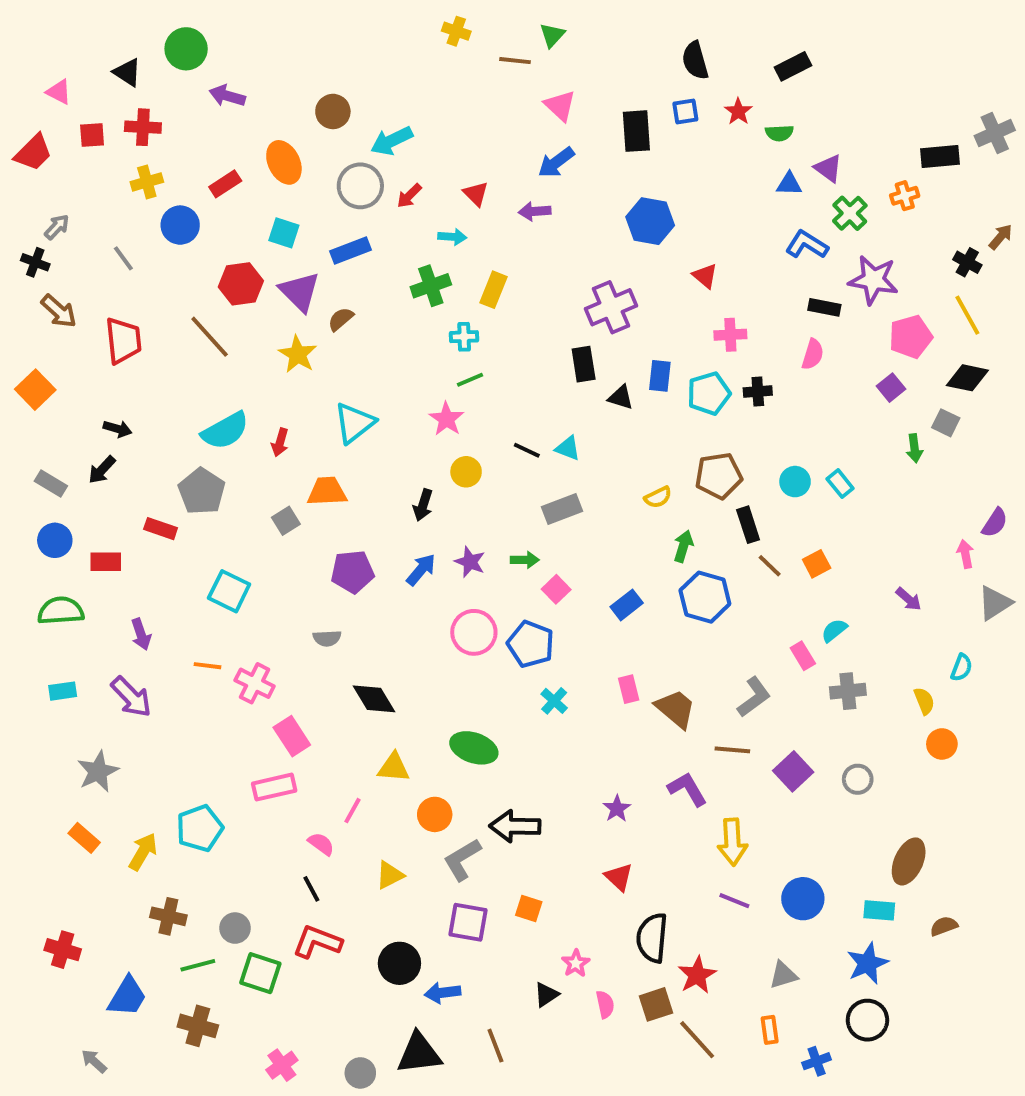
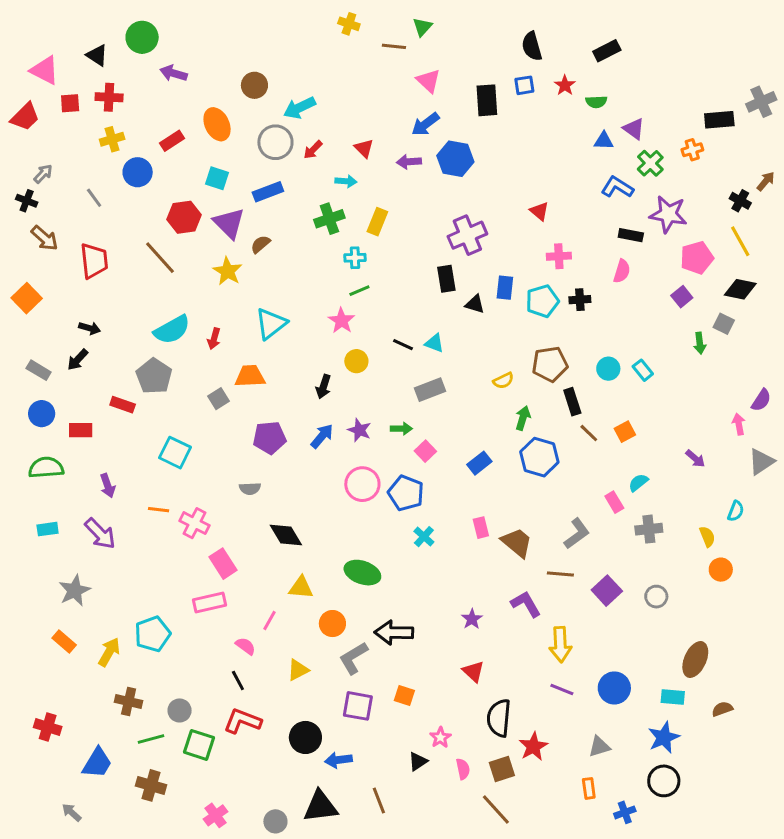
pink triangle: (59, 92) -> (45, 70), size x1.5
blue hexagon: (650, 221) -> (455, 159), moved
brown line: (697, 1040) -> (496, 809), moved

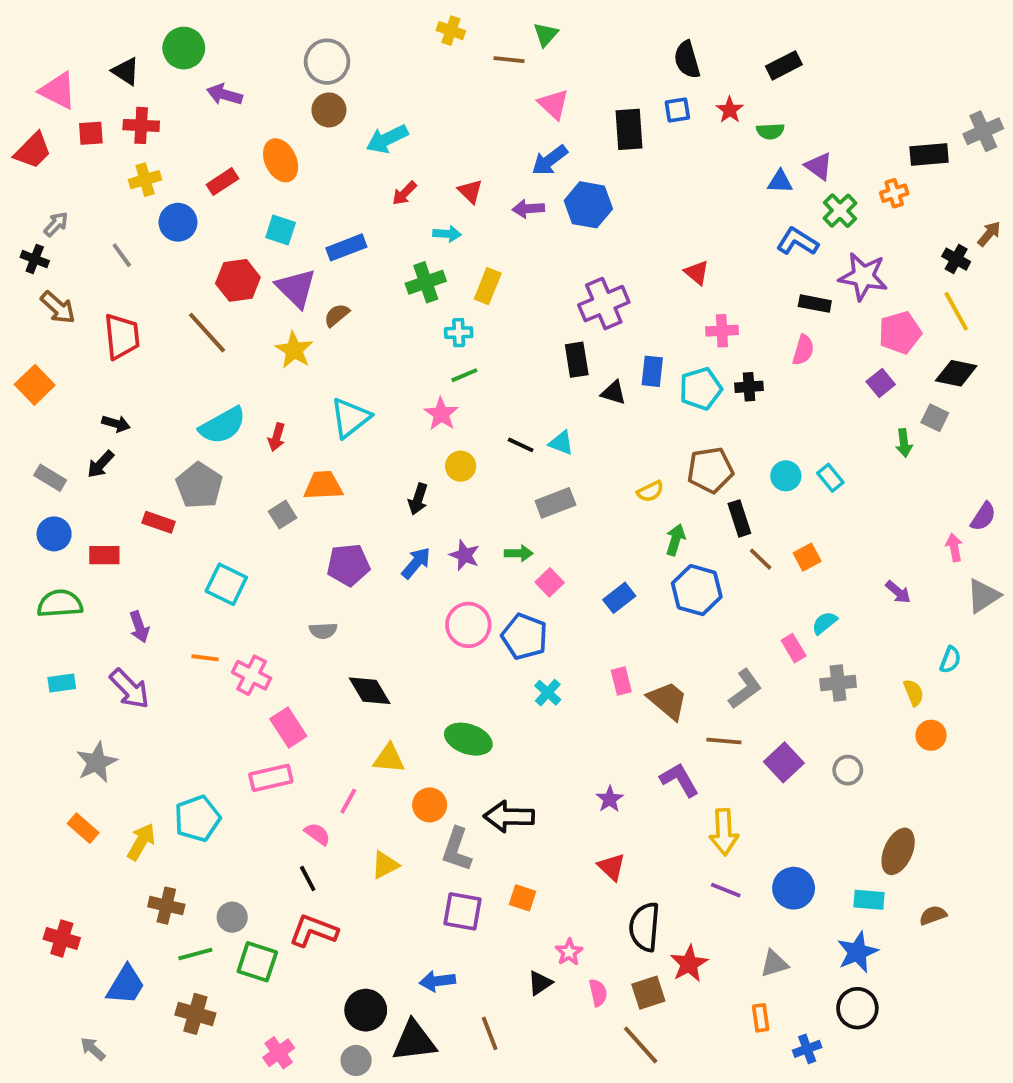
gray circle: (275, 142) -> (327, 62), moved
gray L-shape: (353, 658) -> (457, 849), turned -40
black circle: (305, 737) -> (366, 1010), moved

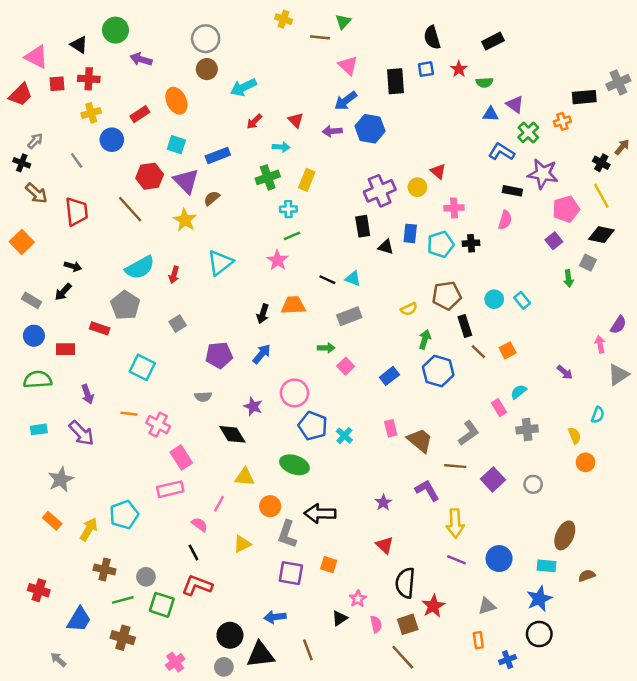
yellow circle: (461, 466) -> (417, 187), moved
orange trapezoid: (323, 486) -> (293, 305), moved
purple star: (464, 555) -> (253, 406), moved
blue pentagon: (524, 637) -> (313, 426), moved

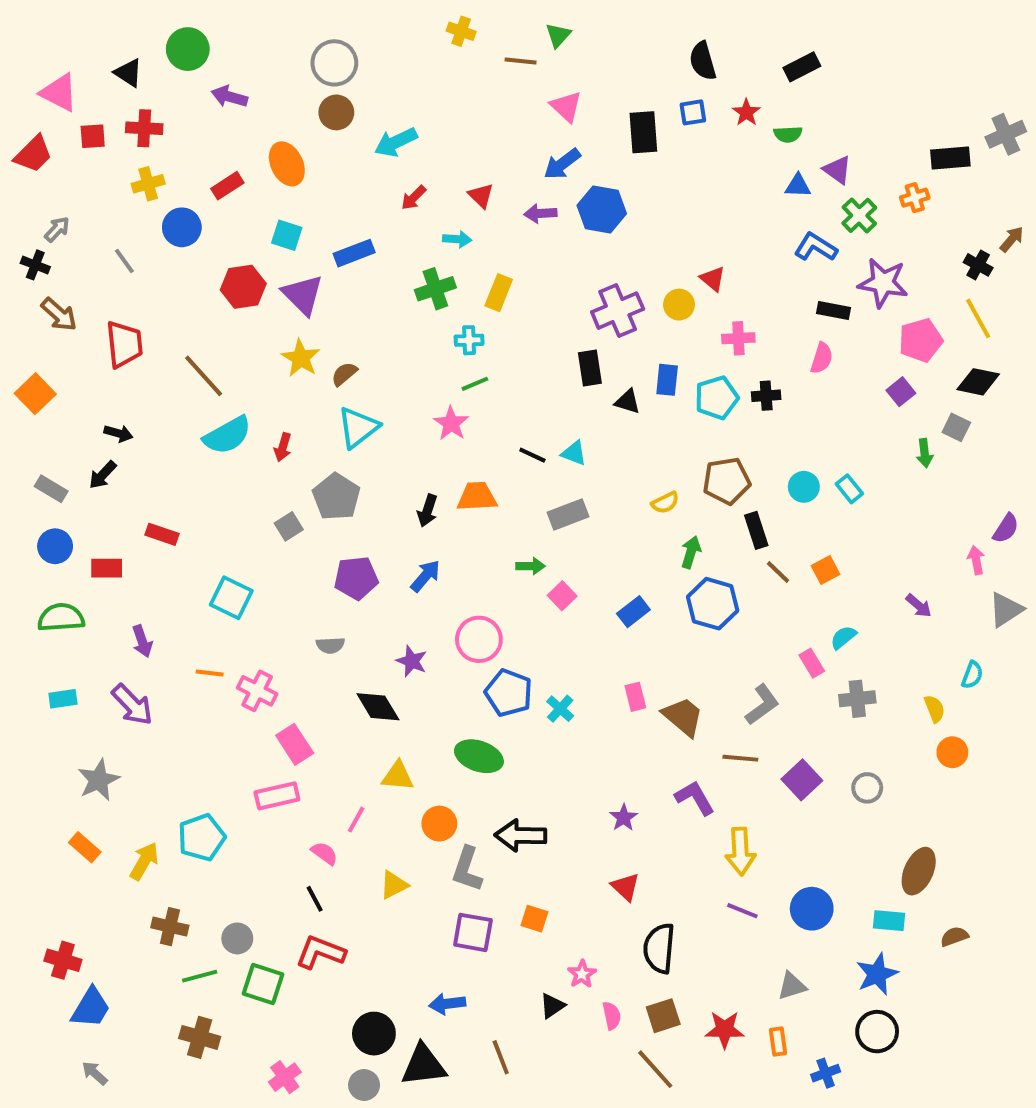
brown semicircle: (212, 198) -> (344, 374), moved
brown line: (130, 209) -> (204, 376), moved
gray pentagon: (125, 305) -> (336, 497), moved
red star: (433, 606) -> (725, 1030), moved, turned 30
blue trapezoid: (79, 619) -> (91, 1008), moved

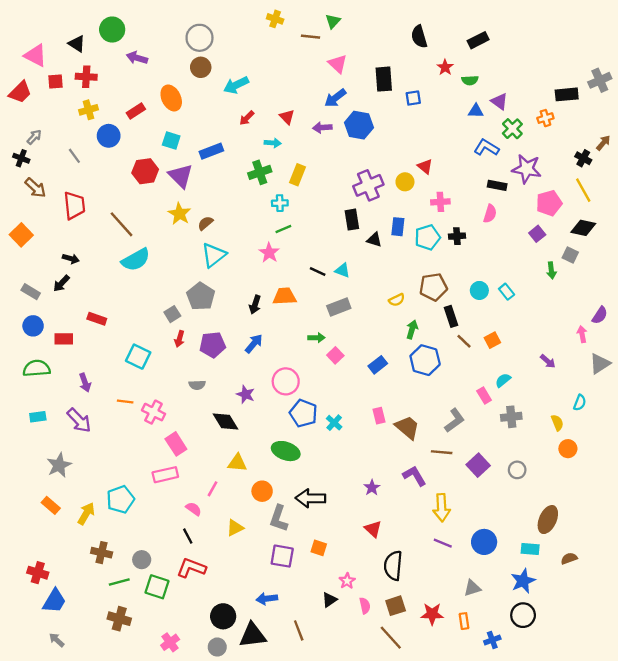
blue square: (693, 112) -> (413, 98), moved
red arrow: (283, 447) -> (179, 339), moved

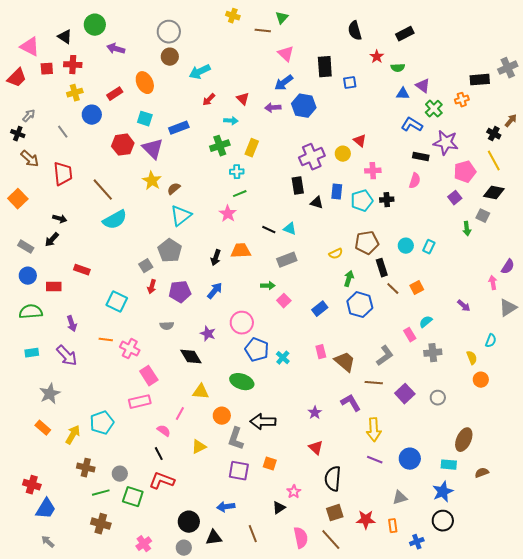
cyan rectangle: (507, 292) -> (429, 247), turned 64
pink semicircle: (365, 606) -> (301, 538), moved, size x1.5
black triangle: (253, 635) -> (214, 538), size x0.7

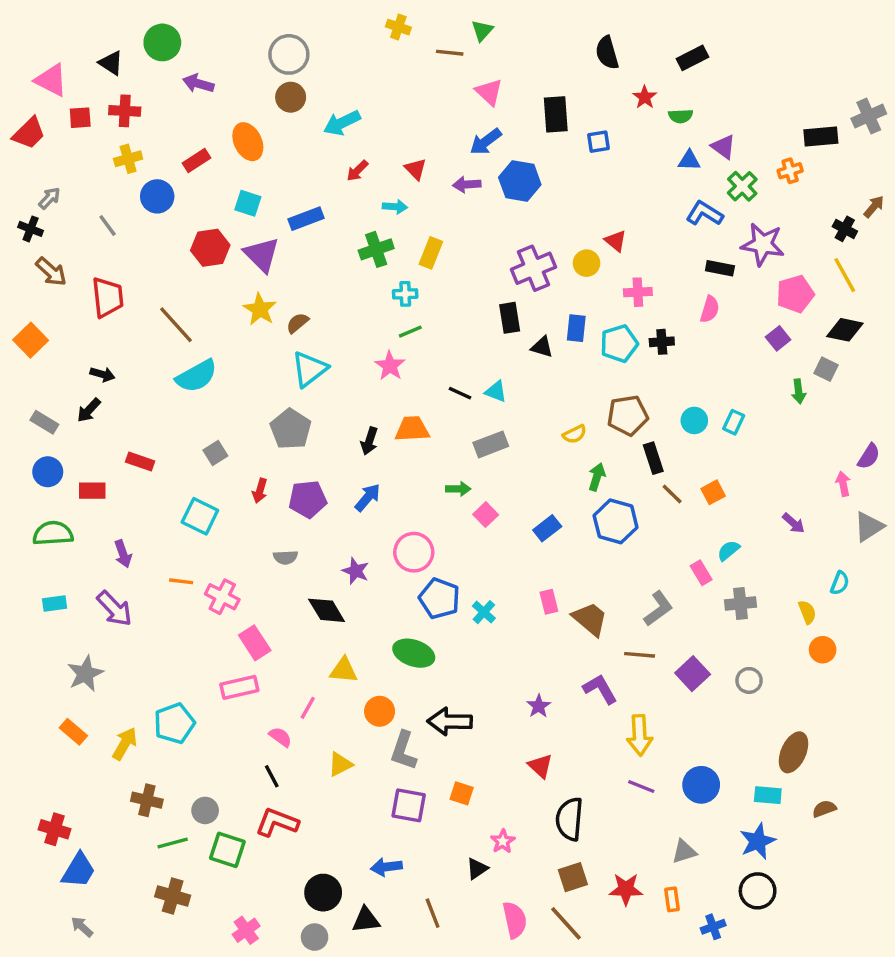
gray square: (146, 266) -> (215, 453), moved

